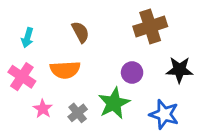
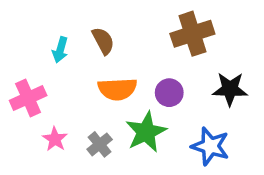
cyan arrow: (27, 38) -> (60, 50), moved
orange semicircle: (65, 70) -> (117, 89), moved
pink cross: (22, 77) -> (28, 98), turned 32

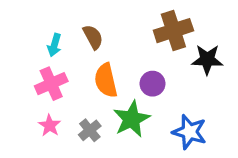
orange semicircle: (117, 89) -> (106, 80), turned 80
black star: (230, 89) -> (207, 60), moved
pink cross: (28, 98) -> (51, 84), moved

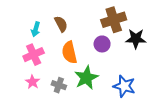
purple circle: (153, 84) -> (102, 44), moved
gray cross: (90, 130) -> (59, 85), turned -32

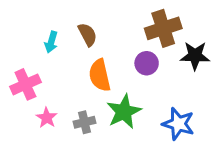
pink cross: (34, 55) -> (25, 84), moved
gray cross: (59, 85) -> (84, 122), turned -32

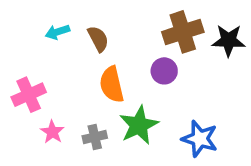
cyan arrow: (51, 42) -> (57, 32), moved, turned 55
black star: (195, 56) -> (229, 40), moved

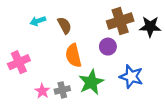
pink star: (52, 132) -> (42, 91), moved
blue star: (200, 139) -> (131, 77), moved

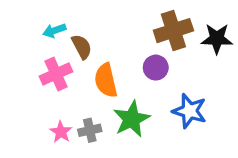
brown semicircle: (65, 25) -> (82, 47), moved
pink cross: (19, 62) -> (56, 74), moved

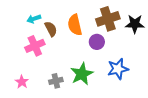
orange semicircle: (106, 80) -> (75, 25), moved
blue star: (190, 111) -> (118, 69), turned -30
pink star: (61, 132) -> (22, 82), moved

